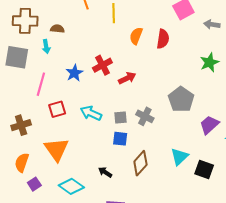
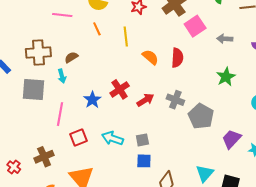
brown semicircle: (57, 29) -> (71, 57), turned -32
orange semicircle: (136, 36) -> (150, 57), turned 114
gray cross: (145, 116) -> (175, 100), moved

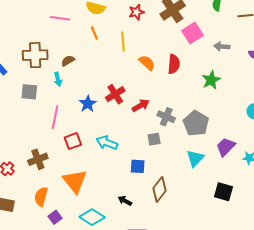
green star: (226, 77) -> (211, 80), moved
gray square: (34, 89) -> (29, 92), size x0.7
gray cross: (175, 100) -> (166, 117), moved
gray square: (142, 140) -> (154, 139), moved
cyan triangle: (205, 173) -> (195, 158), moved

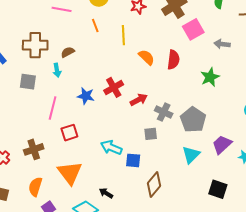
blue star: (88, 104) -> (86, 96), turned -30
cyan arrow: (107, 143) -> (111, 147), moved
black arrow: (125, 201) -> (106, 193), moved

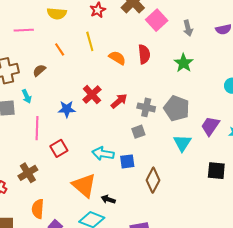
orange line: (95, 25) -> (60, 49), moved
gray arrow: (222, 44) -> (188, 28), turned -98
cyan arrow: (57, 70) -> (27, 96), moved
orange triangle: (70, 173) -> (84, 185), moved

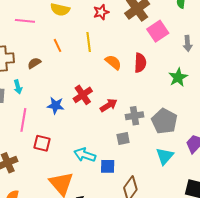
gray cross: (146, 107) -> (134, 116), turned -30
red square: (59, 148) -> (42, 143), turned 36

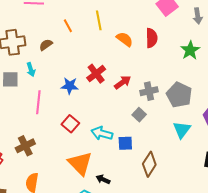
gray square: (123, 139) -> (139, 115), turned -32
red square: (42, 143) -> (70, 124), moved, turned 30

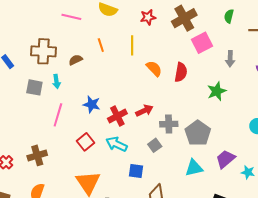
red cross: (96, 74) -> (117, 116), moved
cyan triangle: (182, 130) -> (194, 168), turned 30
cyan arrow: (102, 133) -> (117, 144), moved

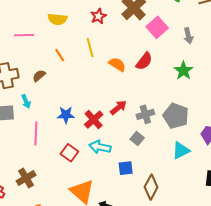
red semicircle: (181, 72) -> (144, 61), turned 42

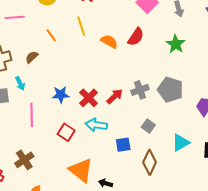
red arrow: (118, 108) -> (115, 96), moved
gray square: (137, 139) -> (148, 126), moved
cyan triangle: (181, 150) -> (181, 143), moved

